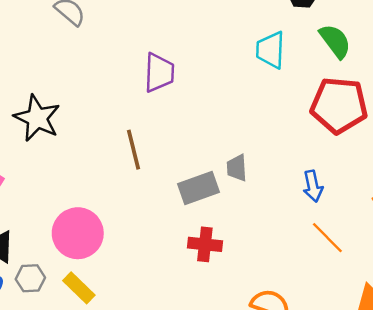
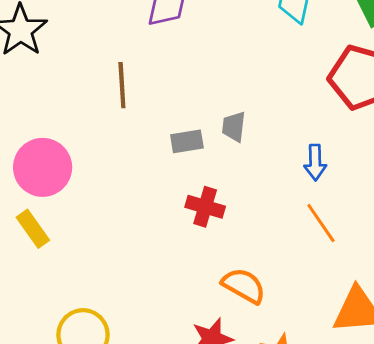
gray rectangle: (199, 188) -> (187, 141), size x0.7
red cross: (205, 244) -> (205, 207), moved

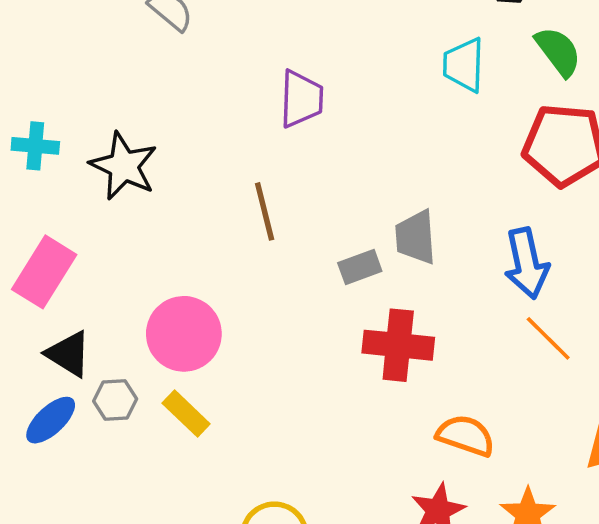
gray trapezoid: (234, 127) -> (416, 237), size x1.4
blue arrow: (315, 162) -> (527, 263), size x1.5
red cross: (205, 207) -> (398, 345), size x1.4

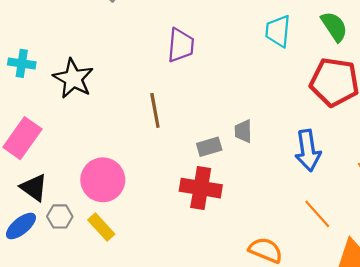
gray trapezoid: (416, 237) -> (243, 131), size x0.7
orange line: (548, 338) -> (317, 214), moved
red cross: (398, 345) -> (201, 188), moved

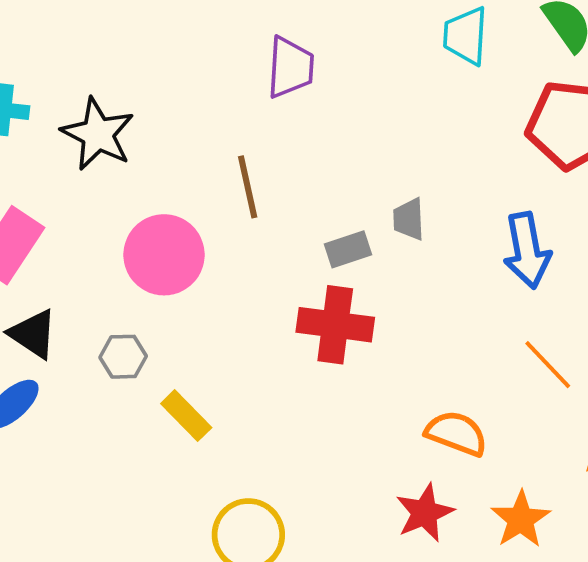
pink circle: (103, 180) -> (164, 255), moved
gray hexagon: (60, 216) -> (123, 357), moved
yellow rectangle: (101, 227) -> (186, 416), moved

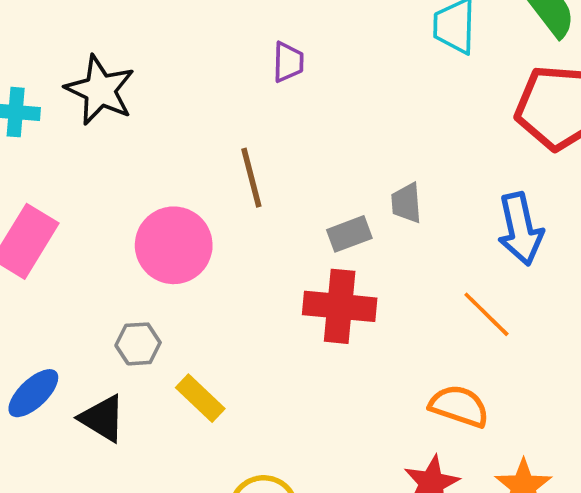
purple trapezoid: (290, 67) -> (288, 62), size x0.7
black star: (98, 134) -> (100, 90), moved
black triangle: (33, 334) -> (102, 418), moved
orange line: (548, 365) -> (486, 314), moved

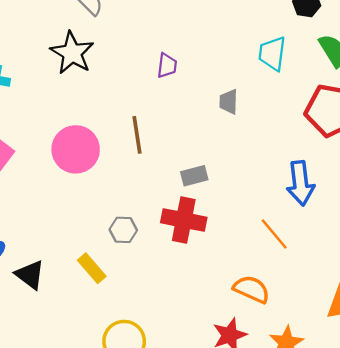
black star: (100, 90) -> (72, 53), moved
gray trapezoid: (406, 203) -> (229, 102), moved
pink circle: (174, 245) -> (76, 149), moved
gray hexagon: (138, 344) -> (123, 230), moved

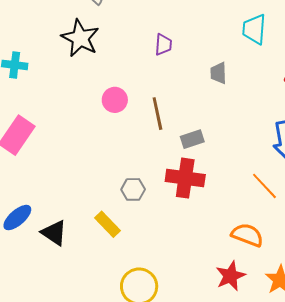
brown line: (137, 135) -> (157, 114), moved
pink circle: (76, 149) -> (115, 100), moved, size x0.6

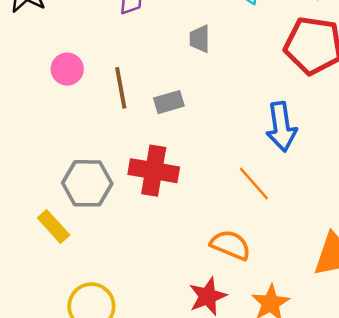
gray rectangle: (192, 139) -> (169, 102), moved
gray hexagon: (133, 189) -> (87, 183), size x1.6

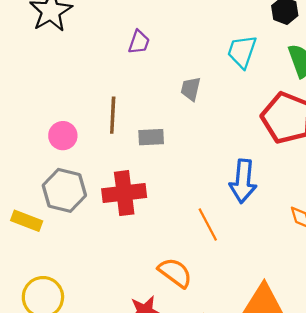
pink circle: (67, 69) -> (63, 136), moved
red cross: (154, 171) -> (124, 193), turned -30
yellow rectangle: (54, 227) -> (27, 221), turned -40

